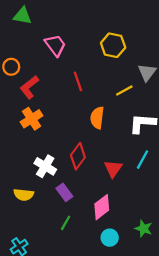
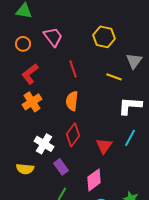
orange circle: (11, 67) -> (23, 44), moved
yellow line: (124, 91) -> (114, 77), turned 49
orange semicircle: (97, 118) -> (72, 101), moved

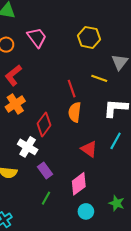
red line: (73, 69) -> (72, 89), moved
orange semicircle: (72, 101) -> (75, 112), moved
red diamond: (73, 135) -> (44, 124), moved
red triangle: (104, 146) -> (89, 149), turned -30

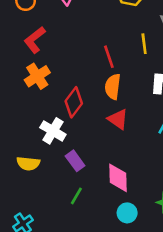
yellow line: (99, 78) -> (144, 44), turned 63
red triangle: (89, 149) -> (118, 119), moved
pink diamond: (79, 184) -> (118, 178), turned -55

